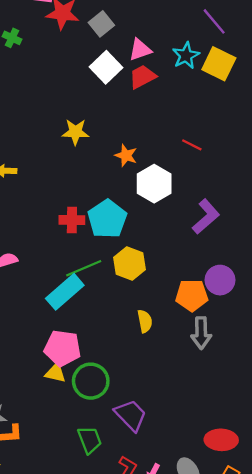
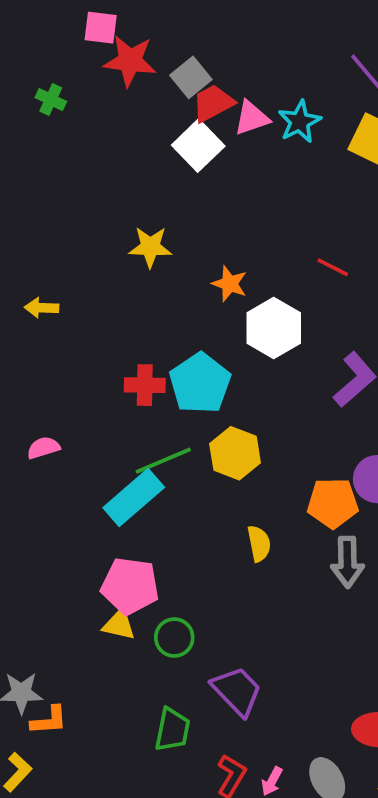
cyan star: (186, 56) -> (300, 122), moved
red trapezoid: (142, 77) -> (213, 103), moved
green circle: (91, 381) -> (174, 638), size x0.7
green trapezoid: (90, 440) -> (172, 730), turned 32

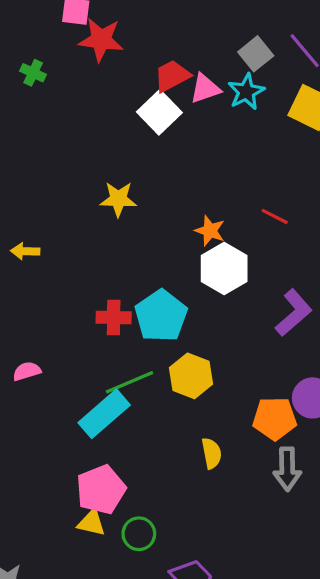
gray square: (191, 77) -> (256, 54), moved
orange star: (230, 284) -> (210, 231), moved
pink pentagon: (130, 586) -> (101, 490), turned -30

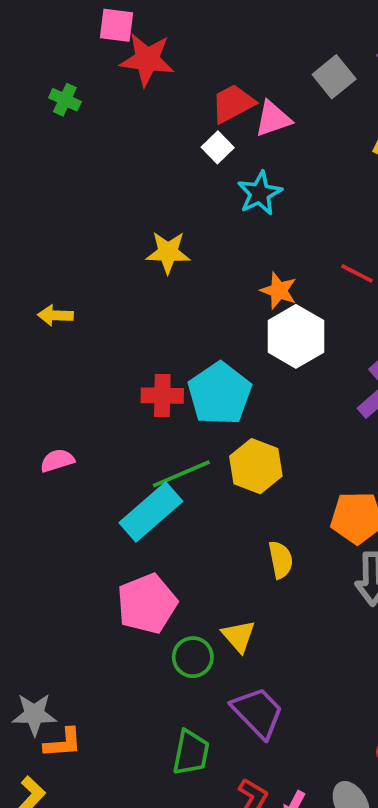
cyan star: (246, 92) -> (260, 193), moved
white square: (159, 112) -> (218, 147), size x0.6
yellow triangle: (92, 523) -> (239, 636), moved, turned 36

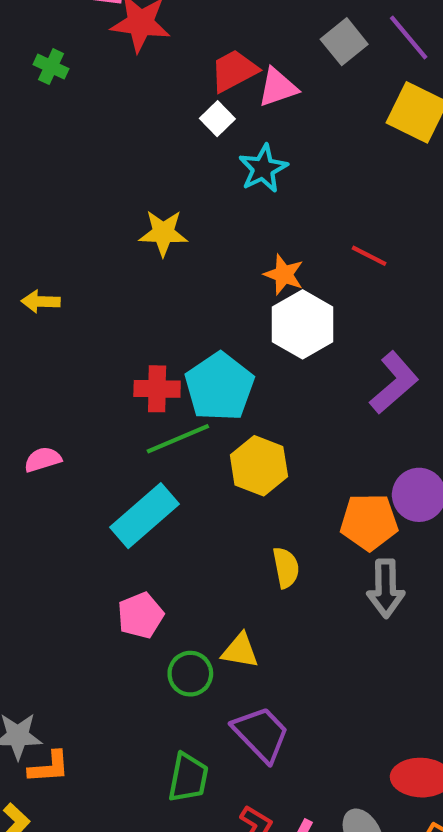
green line: (181, 474) -> (178, 439), moved
pink pentagon: (147, 604) -> (140, 615), size x0.7
yellow triangle: (239, 636) -> (240, 651), turned -39

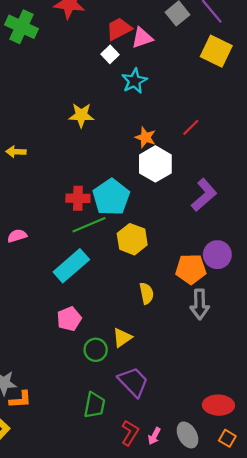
green cross: (51, 67) -> (22, 27), size x1.8
red line: (369, 256) -> (191, 127), turned -72
yellow triangle: (240, 651) -> (122, 338), turned -45

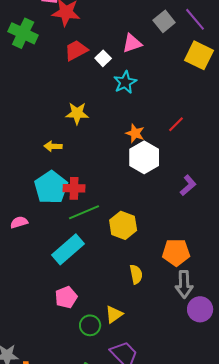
red trapezoid: (119, 29) -> (76, 50), moved
yellow arrow: (16, 152) -> (53, 146), moved
purple L-shape: (204, 195) -> (188, 185), size x0.7
cyan pentagon: (111, 197) -> (51, 187), moved
purple circle: (217, 255) -> (200, 309), moved

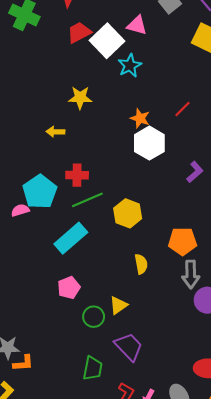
pink triangle: (132, 43) -> (137, 25), turned 35
white square: (103, 58) -> (107, 41), size x2.0
cyan pentagon: (51, 187) -> (40, 192), moved

